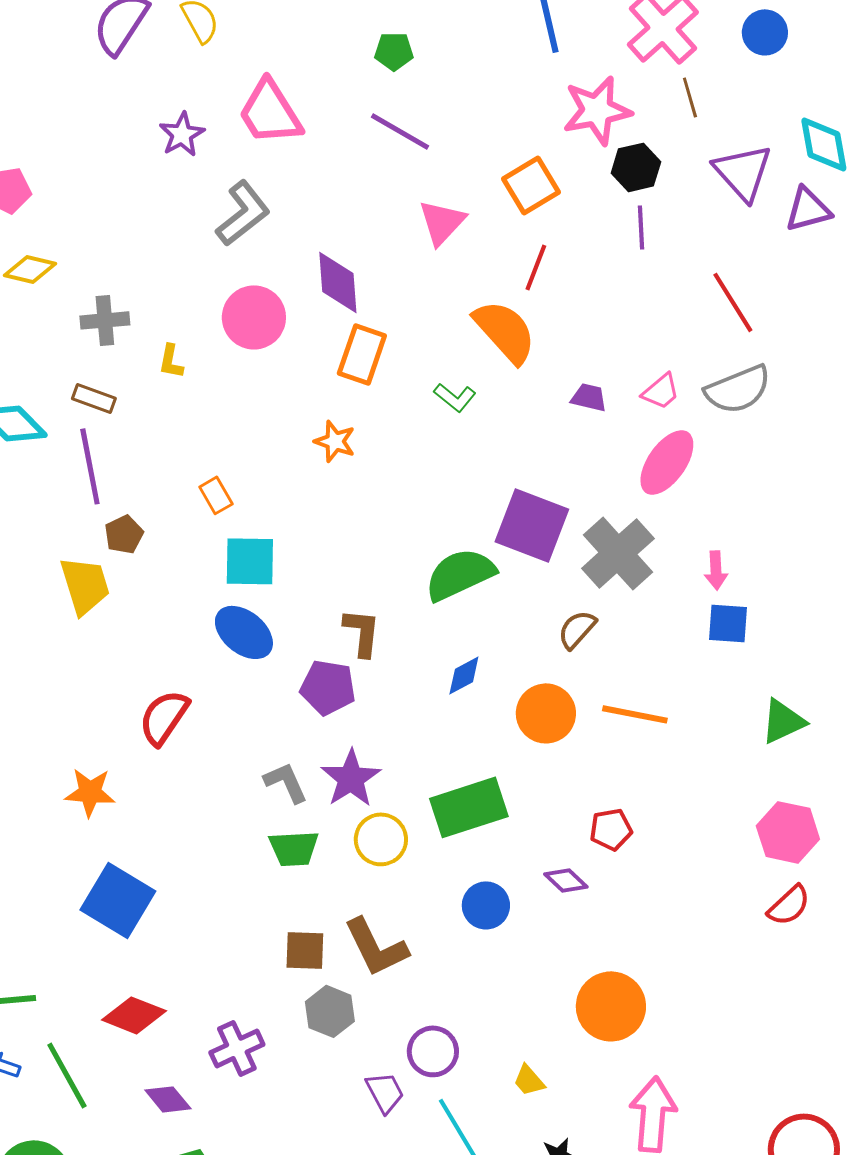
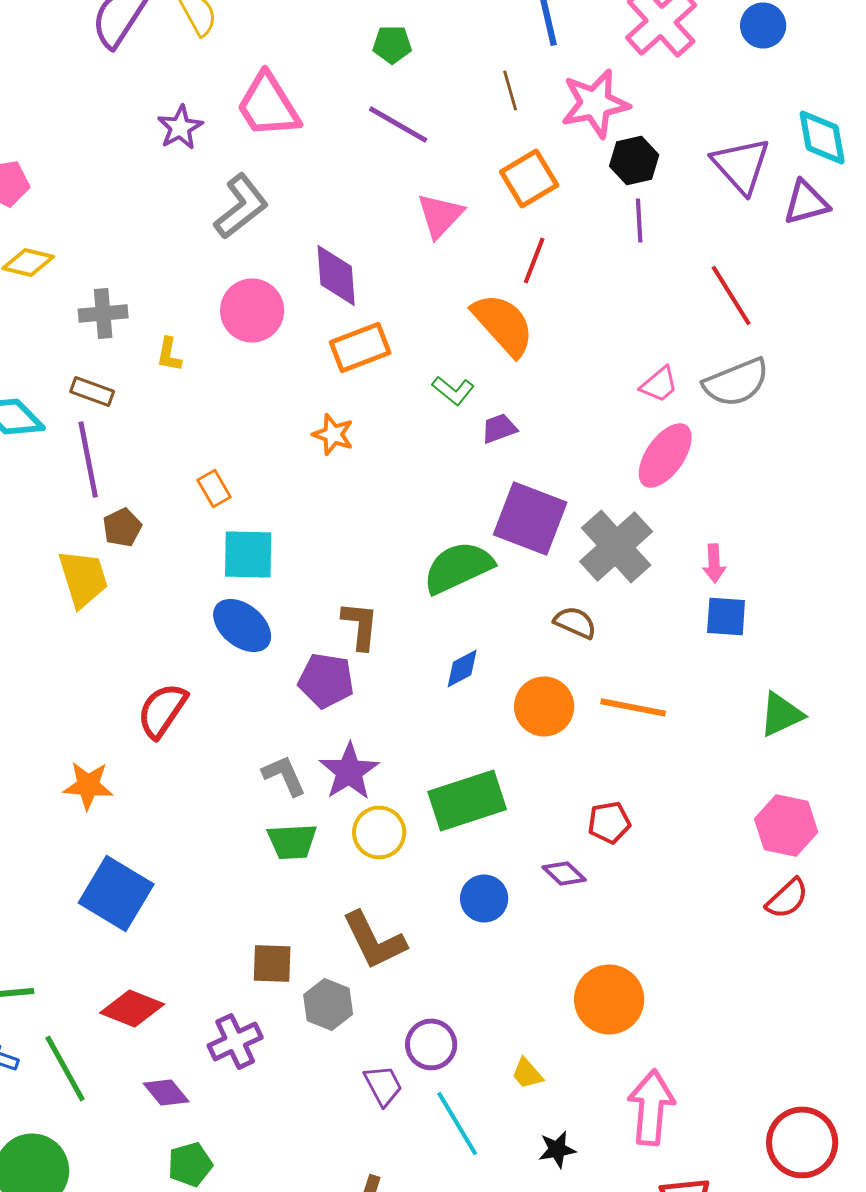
brown line: (690, 97) -> (510, 90), moved
orange rectangle: (362, 354) -> (360, 347), turned 50
purple trapezoid: (589, 397) -> (499, 428), moved, turned -33
brown semicircle: (577, 629) -> (575, 622), turned 72
brown square: (305, 950) -> (272, 963), moved

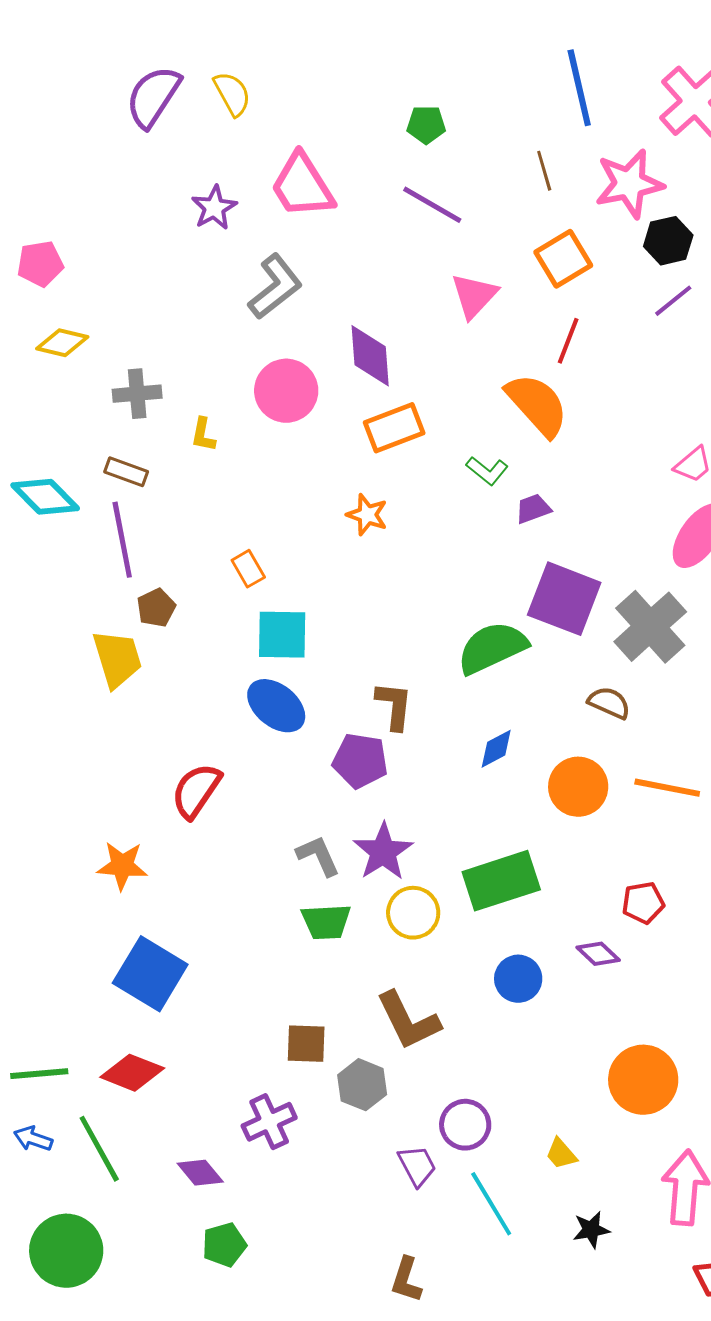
purple line: (639, 220) -> (673, 301), turned 54
red diamond: (132, 1008) -> (132, 1073), moved

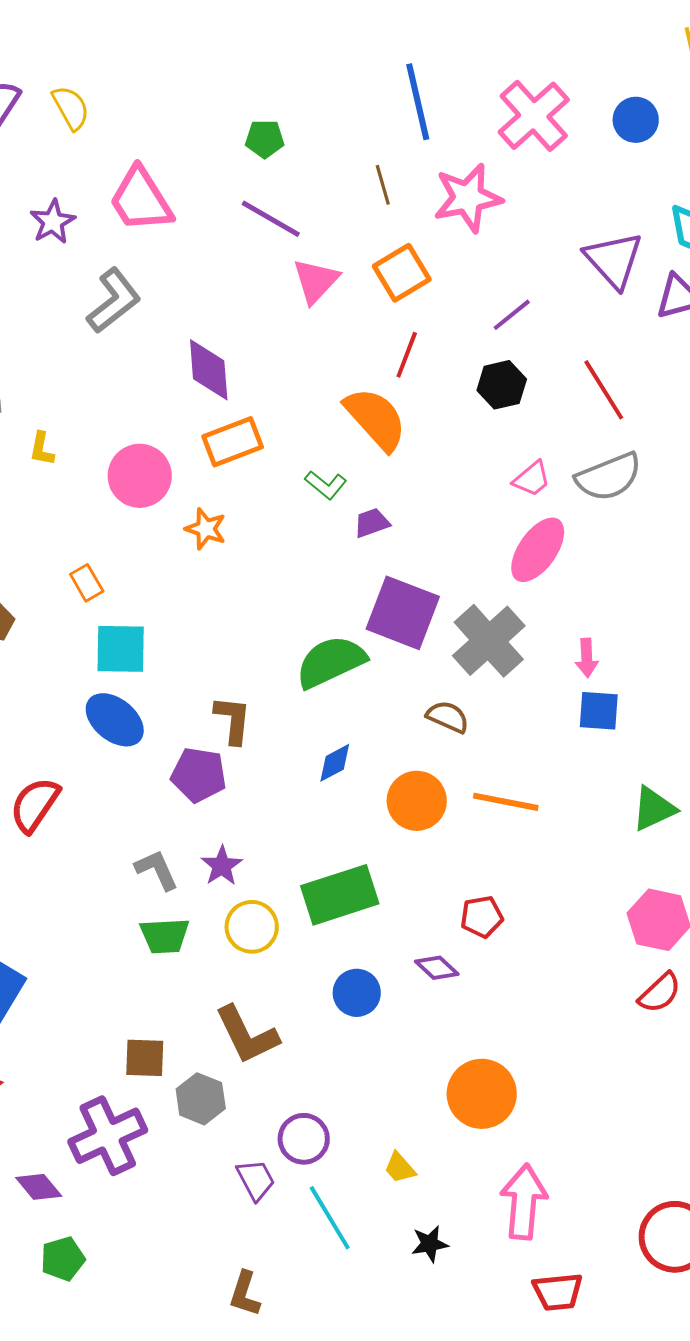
black hexagon: (668, 241) -> (502, 385), moved
pink triangle: (474, 296) -> (316, 281), moved
pink circle: (286, 391) -> (140, 476), moved
purple star: (383, 852) -> (222, 866), size x0.7
purple cross: (269, 1122) -> (108, 1136), size x1.4

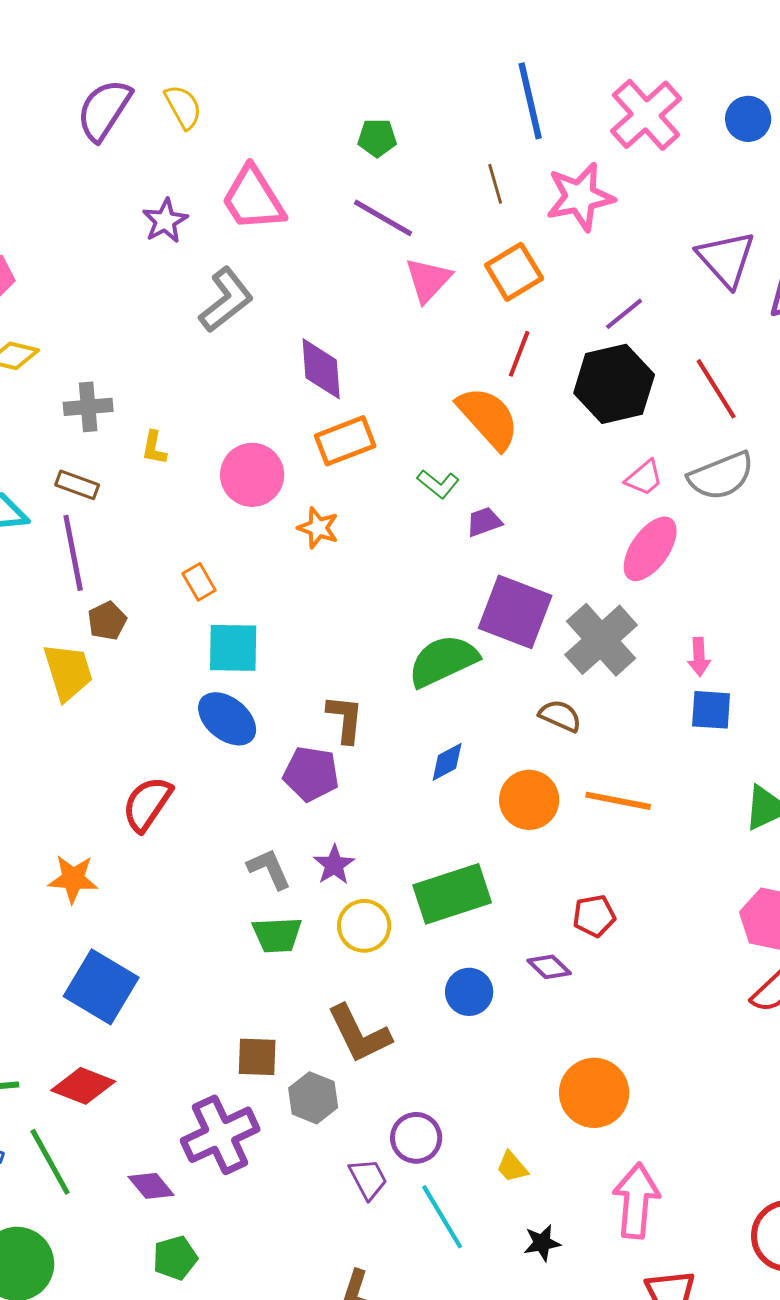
black hexagon: (502, 385) -> (614, 384), size x1.6

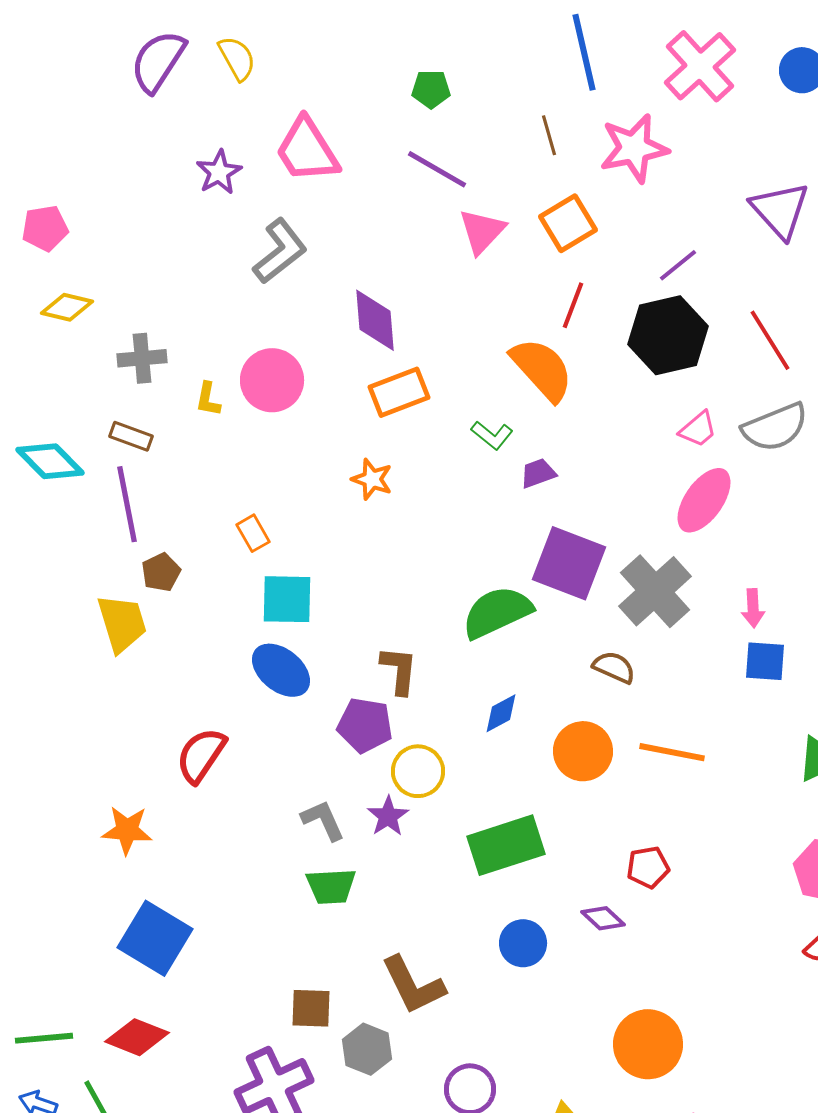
pink circle: (252, 475) -> (272, 380), moved
yellow circle: (364, 926) -> (418, 771), moved

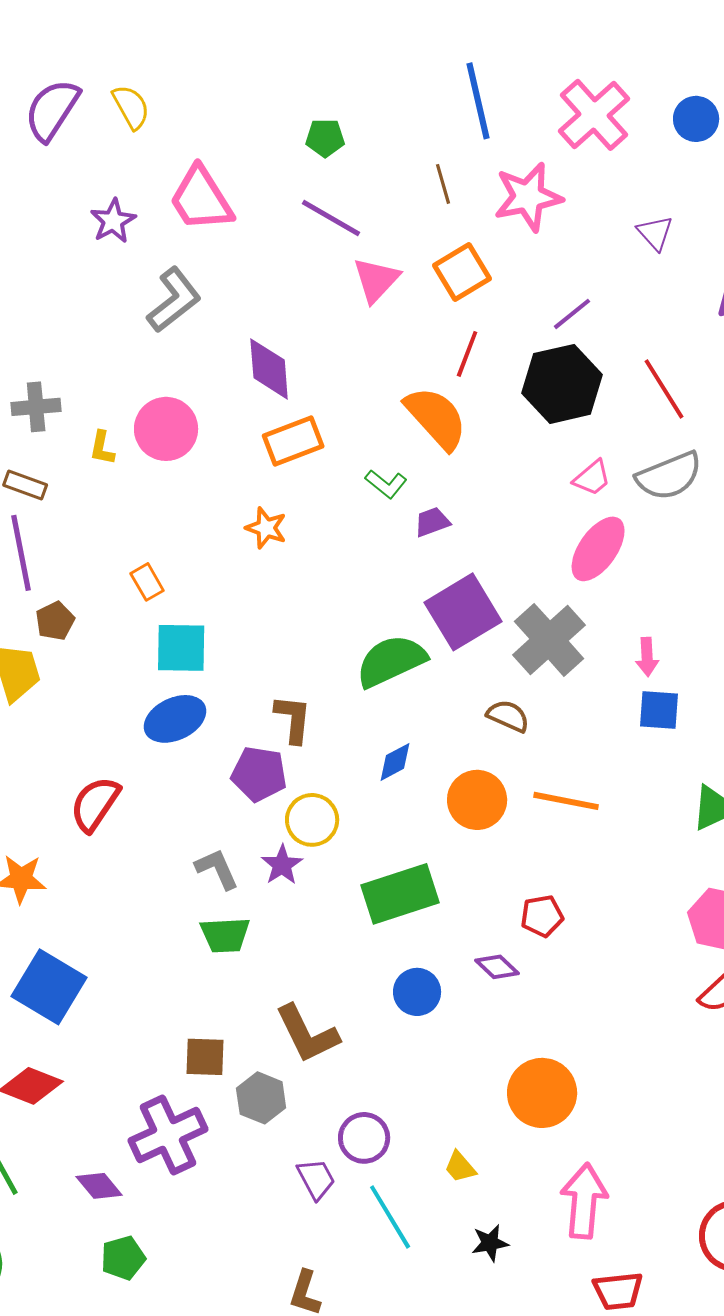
purple triangle: (780, 210) -> (655, 233), moved, size x0.6
purple square: (569, 563) -> (463, 612), turned 38
blue ellipse: (281, 670) -> (175, 719), turned -64

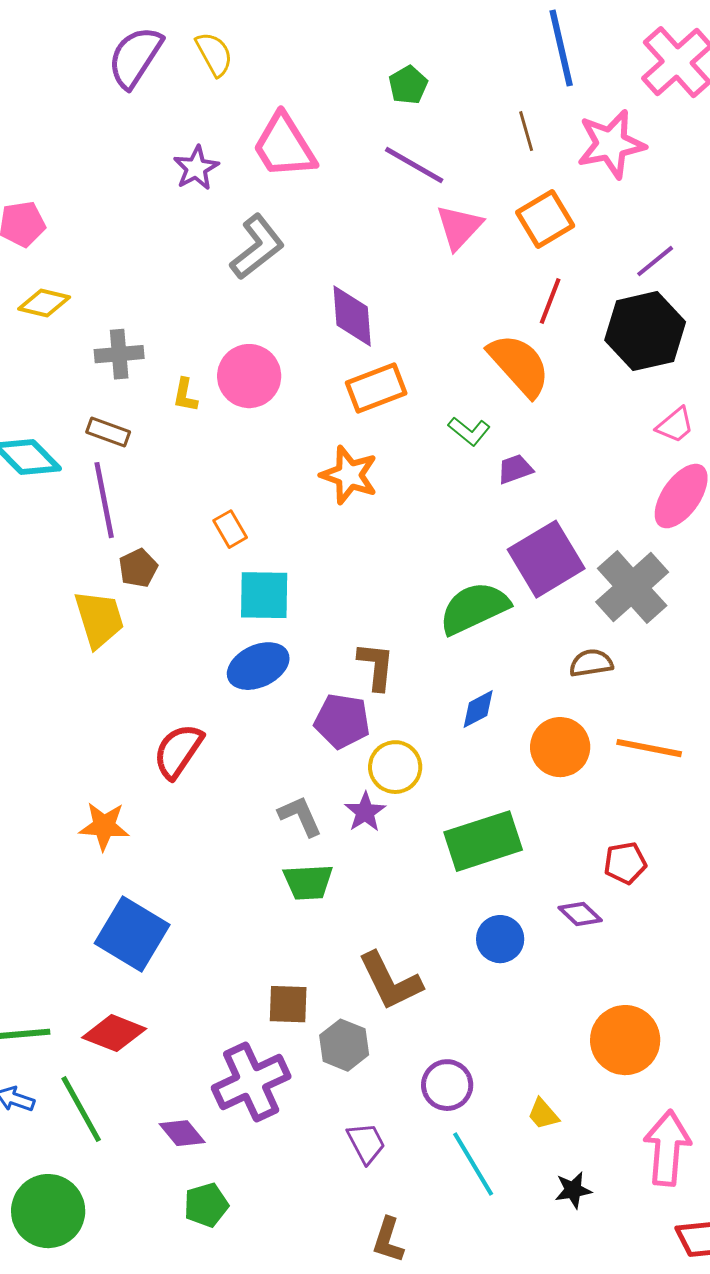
green pentagon: (325, 138) -> (408, 85), turned -30
orange star: (266, 528) -> (349, 475), size x1.4
brown semicircle: (508, 716) -> (591, 663), turned -33
purple trapezoid: (316, 1179) -> (366, 1143), moved

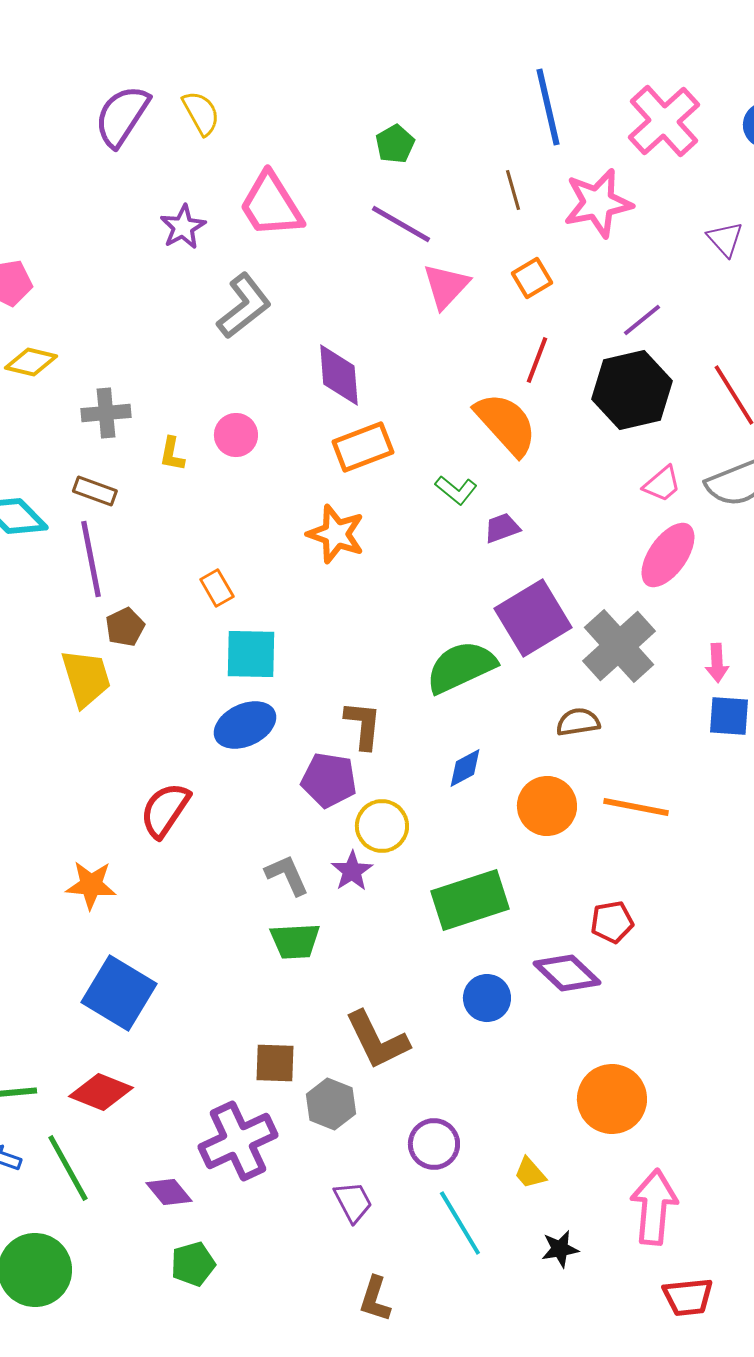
orange square: (545, 219) -> (532, 278), size x0.7
pink circle: (249, 376) -> (236, 435), size x0.7
purple diamond: (580, 914) -> (567, 973), size x1.5

